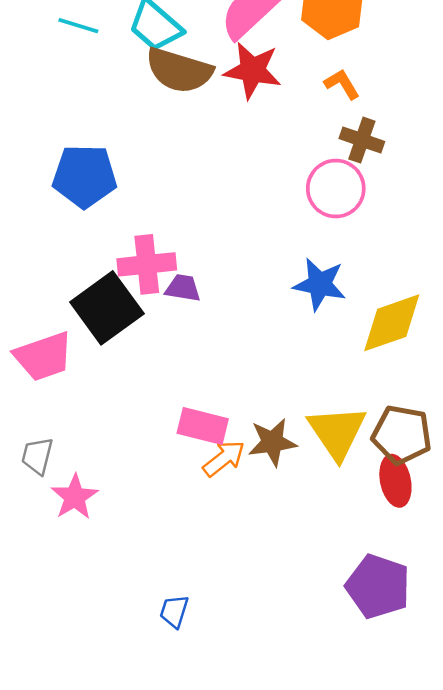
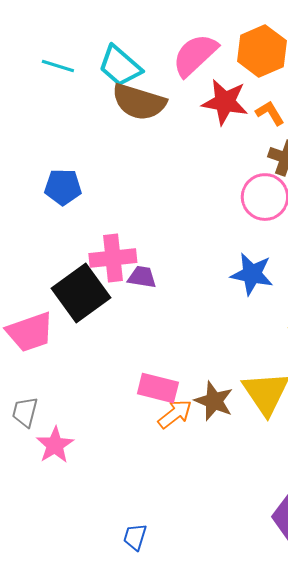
red star: (252, 70) -> (225, 102), moved
blue pentagon: (85, 176) -> (63, 187), size x0.7
brown star: (272, 442) -> (214, 401), turned 30

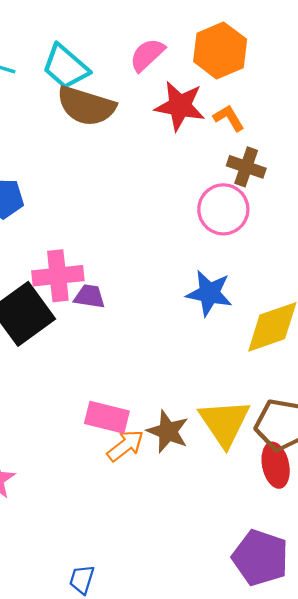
pink semicircle: (195, 55) -> (147, 55), size x0.7

